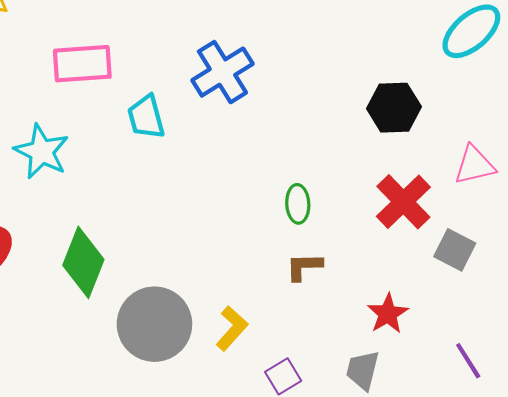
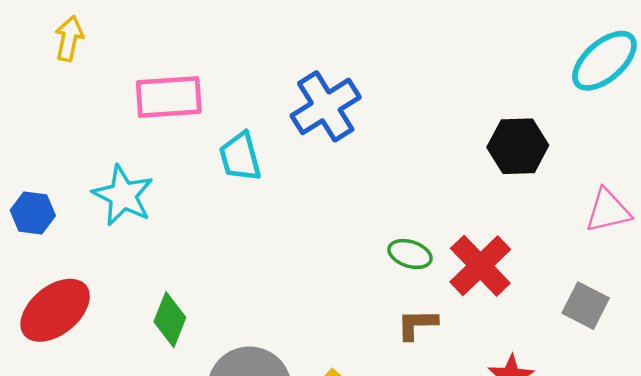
red cross: (403, 202) -> (480, 266), moved
green ellipse: (298, 204) -> (410, 254), turned -69
green diamond: (83, 262) -> (170, 320), size x0.7

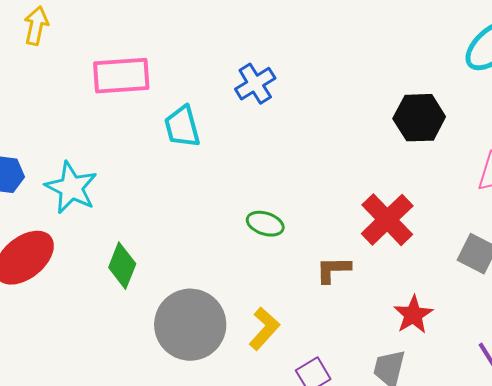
blue cross: (326, 106) -> (255, 84), size x0.7
cyan star: (123, 195) -> (71, 188), moved
green ellipse: (410, 254) -> (265, 224), moved

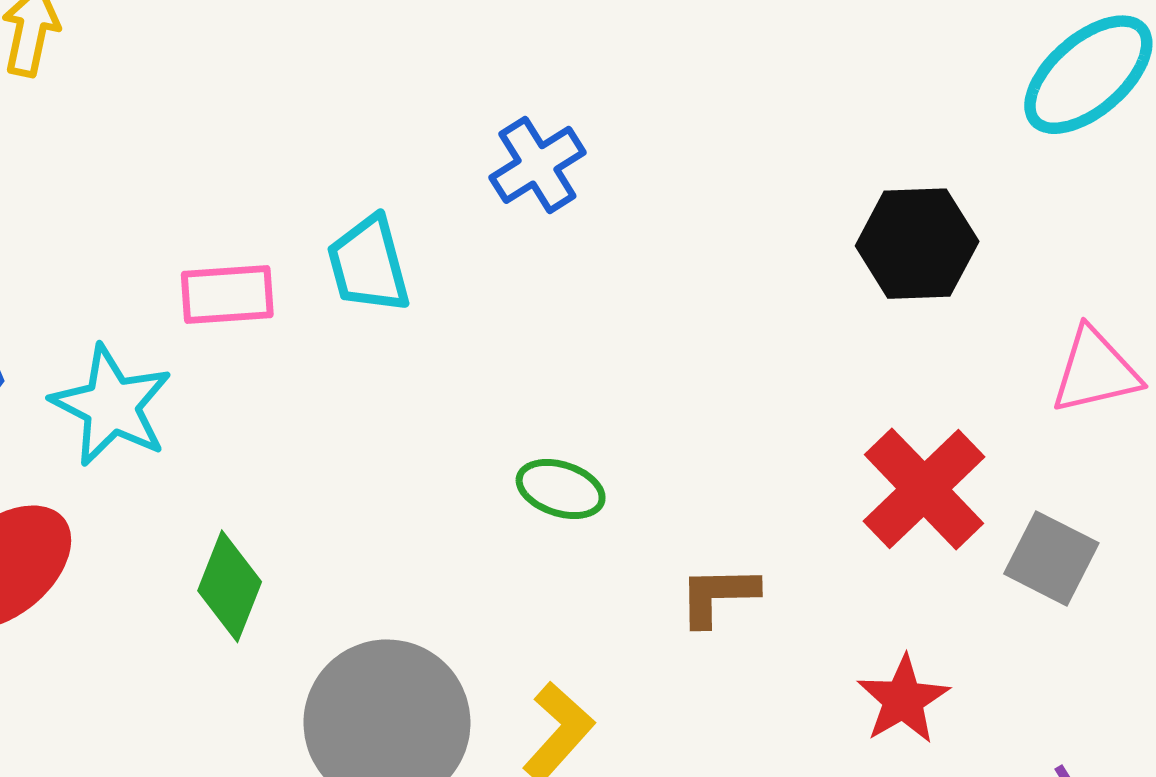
pink rectangle: (121, 76) -> (227, 295), moved, size x0.7
red cross: (387, 220) -> (924, 489), moved

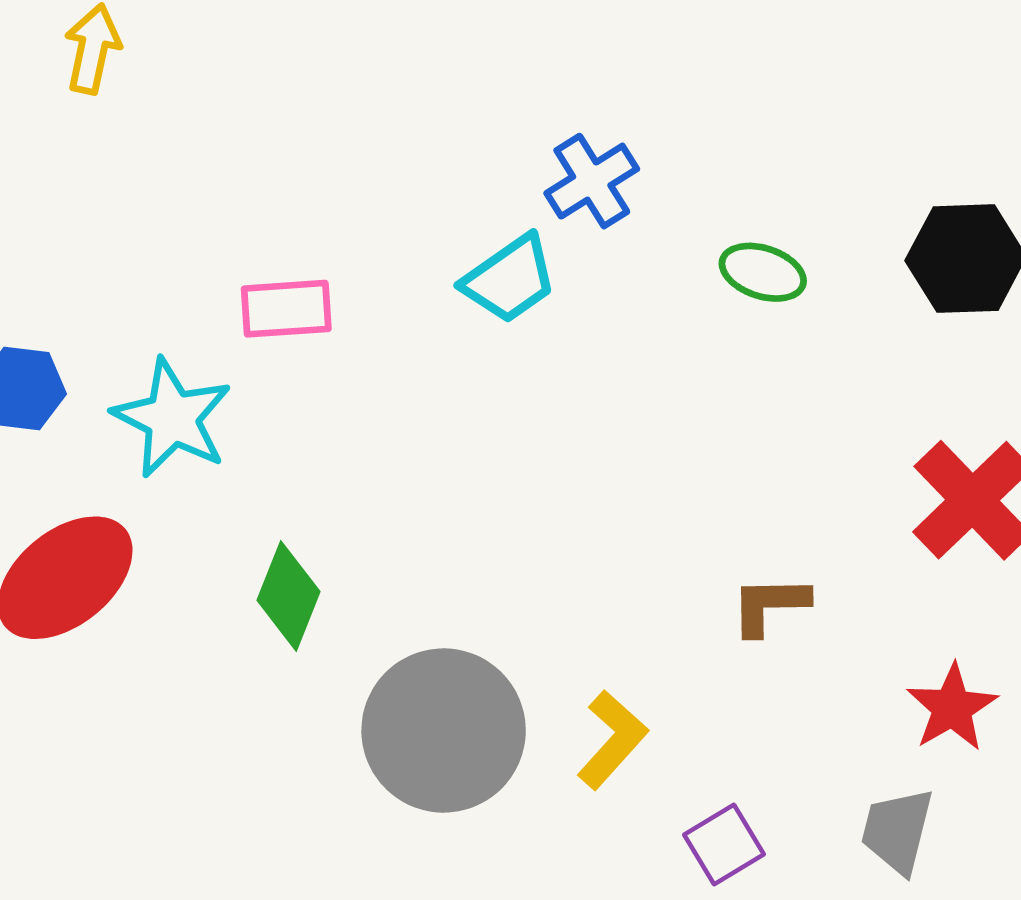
cyan trapezoid: (368, 264) -> (510, 279), moved, turned -110
green ellipse: (561, 489) -> (763, 272), moved

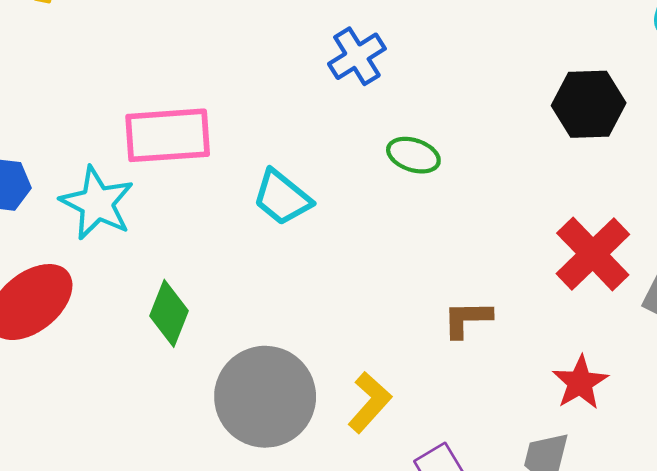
green ellipse: (763, 272) -> (413, 155), moved
cyan trapezoid: (510, 279) -> (282, 198), moved, turned 74
pink rectangle: (286, 309) -> (168, 135), size x1.5

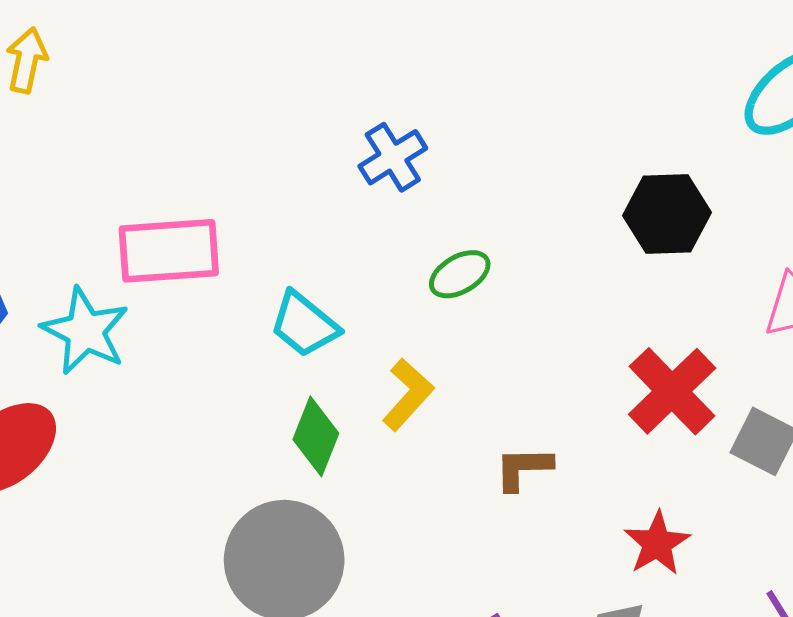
green ellipse: (413, 155) -> (460, 274), turned -48
green diamond: (169, 313) -> (316, 436), moved
yellow L-shape: (370, 402) -> (408, 395), moved

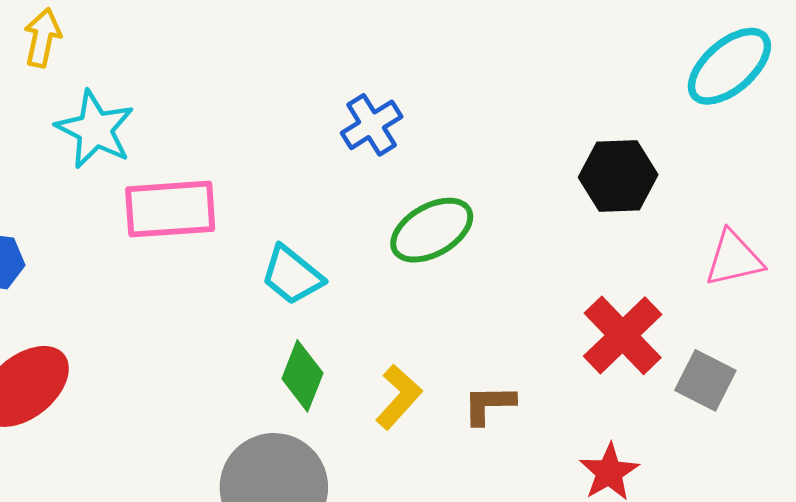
green ellipse: (460, 274) -> (432, 230), size x1.5
cyan star: (85, 331) -> (95, 129), moved
yellow L-shape: (408, 395) -> (399, 397), moved

